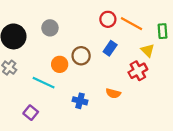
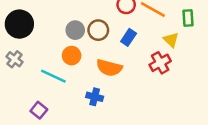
gray circle: (50, 28) -> (75, 30), moved
brown circle: (81, 56) -> (98, 30), moved
orange semicircle: (113, 93) -> (109, 68), moved, size x1.5

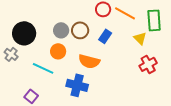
green rectangle: (188, 18) -> (154, 20), size x1.5
black circle: (19, 24) -> (24, 33), moved
red cross: (160, 63) -> (148, 64), moved
blue cross: (95, 97) -> (77, 85), size x1.5

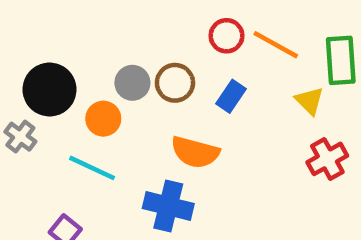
orange circle: (58, 51) -> (103, 119), moved

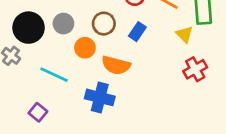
gray circle: (132, 83) -> (63, 24), moved
orange circle: (103, 119) -> (85, 48), moved

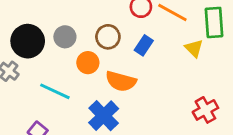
red cross: (195, 69) -> (205, 110), moved
blue cross: (100, 97) -> (104, 116), turned 32

